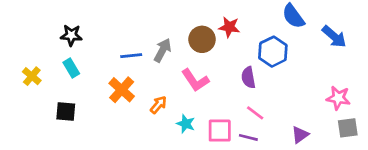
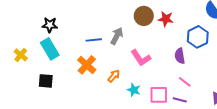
brown circle: (202, 39) -> (144, 16), moved
cyan rectangle: (71, 68) -> (50, 49), size x1.5

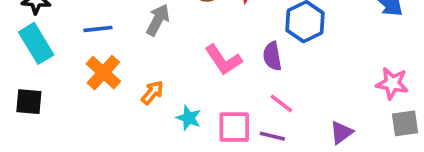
blue line: (94, 40) -> (98, 29), moved
pink L-shape: (141, 58) -> (223, 60), moved

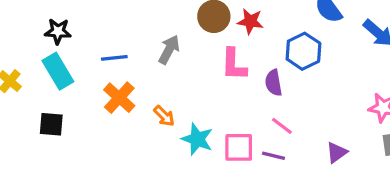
pink L-shape: (223, 60) -> (234, 64), moved, turned 36
orange arrow: (152, 93) -> (164, 116), turned 95
cyan star: (189, 118) -> (197, 139), size x1.4

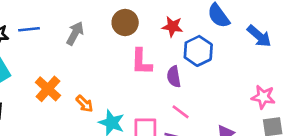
red star: (250, 21) -> (172, 27), moved
gray arrow: (169, 50) -> (75, 33), moved
blue line: (114, 58) -> (29, 29), moved

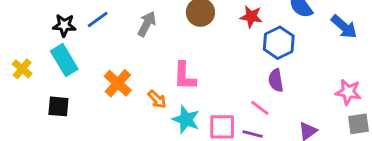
blue line: (29, 29) -> (98, 20), turned -30
pink L-shape: (141, 62) -> (185, 76), moved
purple semicircle: (174, 77) -> (276, 80), moved

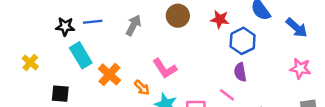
blue line: (98, 20) -> (93, 22), turned 30
cyan rectangle: (64, 60) -> (81, 55), moved
pink L-shape: (185, 76) -> (165, 68), turned -35
pink star: (348, 92) -> (300, 68), moved

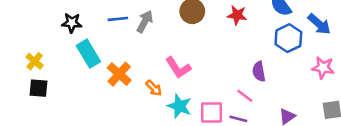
blue line: (93, 22) -> (118, 19), moved
blue hexagon: (243, 41) -> (288, 38), moved
black square: (60, 94) -> (38, 88), moved

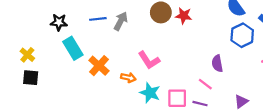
red star: (237, 15) -> (184, 16), moved
orange arrow: (154, 88) -> (128, 78), turned -32

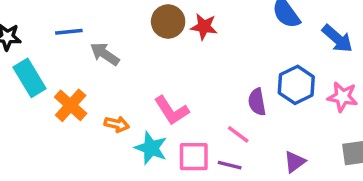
gray arrow: (121, 21) -> (105, 54), moved, turned -84
blue hexagon: (242, 35) -> (296, 85), moved
pink L-shape: (149, 60) -> (171, 110), moved

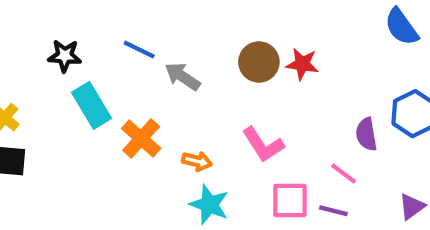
brown circle: (168, 22) -> (259, 62), moved
red star: (204, 27) -> (302, 64), moved
blue line: (69, 32) -> (139, 50), turned 32
cyan star: (151, 148) -> (209, 205), moved

